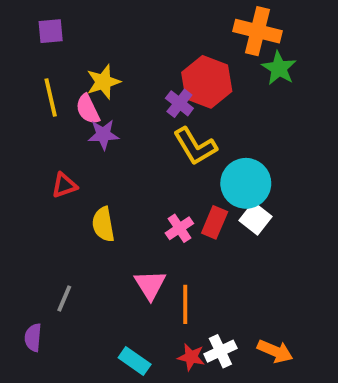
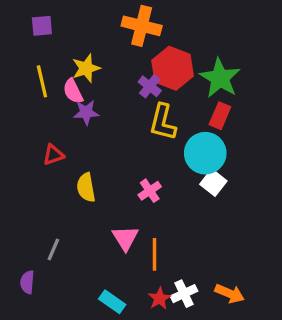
orange cross: (257, 31) -> (142, 26), moved
green star: (279, 68) -> (220, 78), moved, size x1.4
yellow L-shape: (195, 146) -> (163, 122), turned 45
red rectangle: (215, 222) -> (220, 116), moved
red star: (191, 357) -> (160, 298), turned 30

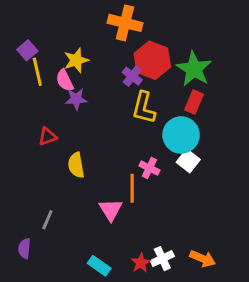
purple square: (42, 26) -> (27, 50), moved, turned -36
pink cross: (150, 191) -> (149, 168), moved, turned -30
orange line: (155, 254) -> (132, 188), moved

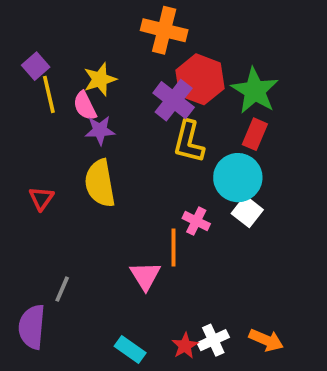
purple cross: (132, 76) -> (174, 100), size x1.5
red triangle: (47, 136) -> (41, 198), moved, turned -36
yellow semicircle: (76, 165) -> (100, 183), moved, size x1.4
purple semicircle: (24, 248) -> (32, 327), size x1.6

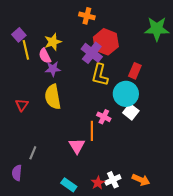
orange cross: (164, 30) -> (87, 16), size x0.7
green star: (255, 91) -> (157, 29), moved, turned -30
purple semicircle: (32, 327) -> (17, 173), size x0.7

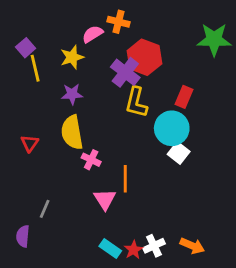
pink semicircle: (45, 56) -> (93, 34), moved, turned 84
pink cross: (104, 117) -> (91, 160), moved
cyan rectangle: (69, 185) -> (110, 248), moved

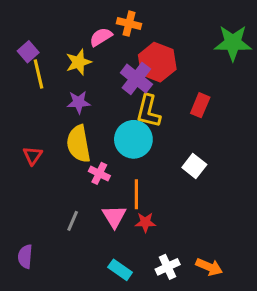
cyan circle: (172, 128) -> (133, 139), moved
gray line: (45, 209) -> (73, 221), moved
red star: (133, 250) -> (145, 222), moved, turned 30

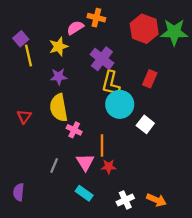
red hexagon: (157, 62) -> (144, 29), moved
cyan circle: (133, 139) -> (120, 104), moved
cyan rectangle: (120, 270) -> (84, 193), moved

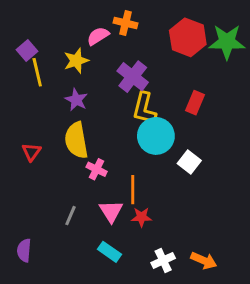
purple star: (59, 77) -> (76, 100), turned 30

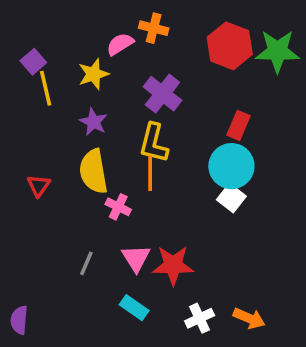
yellow L-shape: (144, 108) -> (154, 143), moved
cyan circle: (156, 136) -> (231, 166), moved
orange line: (133, 190) -> (150, 173), moved
red star: (141, 217) -> (173, 265), size x1.6
purple semicircle: (24, 250) -> (19, 320), moved

